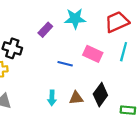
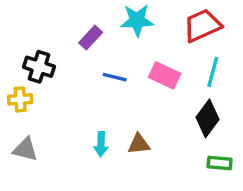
blue line: (65, 64) -> (115, 77), moved
black diamond: (100, 95) -> (208, 118), moved

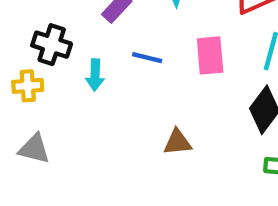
pink rectangle: (165, 75) -> (210, 55), turned 60
cyan arrow: (101, 144) -> (95, 75), moved

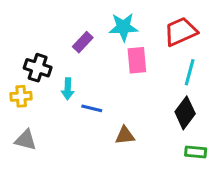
pink rectangle: (210, 55) -> (137, 60), moved
blue line: (147, 58) -> (92, 108), moved

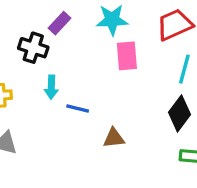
purple rectangle: (83, 42) -> (60, 23), moved
black cross: (38, 68) -> (33, 48), moved

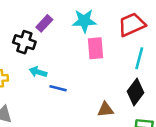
cyan arrow: (51, 87) -> (38, 72), turned 105
brown triangle: (114, 138) -> (106, 109), moved

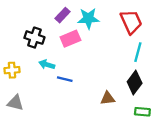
purple rectangle: (44, 23) -> (63, 15), moved
red trapezoid: (132, 25) -> (131, 22), turned 90
pink rectangle: (96, 48) -> (70, 39), moved, turned 72

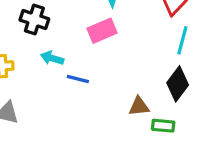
pink rectangle: (70, 39) -> (102, 31), moved
green rectangle: (142, 112) -> (163, 126), moved

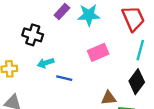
pink rectangle: (102, 31) -> (98, 52), moved
cyan arrow: (52, 58) -> (46, 63), turned -35

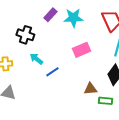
cyan arrow: (46, 63) -> (36, 59), turned 56
blue line: (64, 78) -> (52, 72), turned -48

